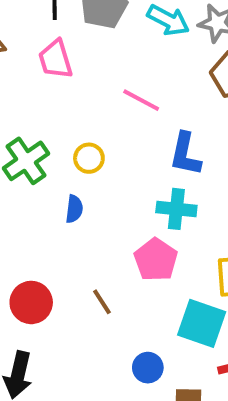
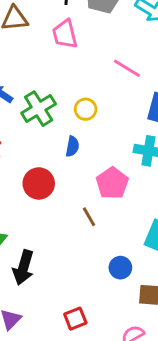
pink pentagon: (156, 260) -> (112, 183), moved
red circle: (31, 302) -> (39, 183), moved

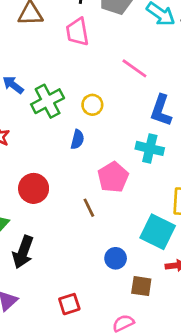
red circle: (39, 183) -> (34, 188), moved

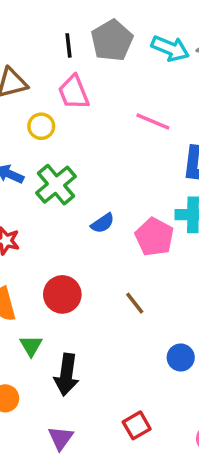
yellow circle: (92, 105) -> (41, 126), moved
blue semicircle: (77, 139) -> (103, 223), turned 54
pink pentagon: (113, 177) -> (154, 237), moved

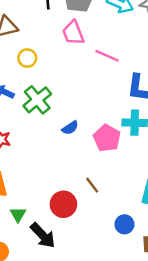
pink trapezoid: (74, 92) -> (73, 33), moved
red circle: (62, 294) -> (63, 204), moved
black arrow: (66, 375) -> (43, 235), turned -52

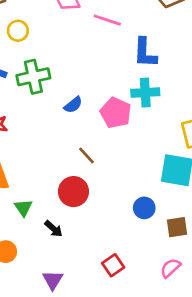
green cross: (37, 100) -> (33, 77), turned 32
brown line: (92, 185) -> (87, 155), moved
black arrow: (43, 235) -> (54, 229), size x0.6

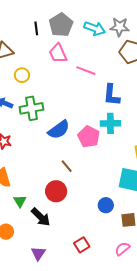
blue semicircle: (73, 105) -> (59, 130), size x1.6
black arrow: (54, 229) -> (41, 217), size x1.5

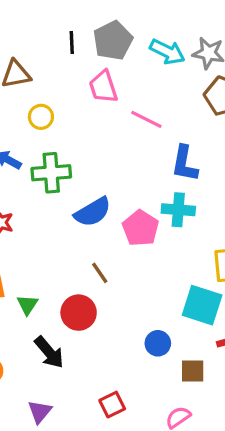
green triangle: (20, 201) -> (27, 305), moved

